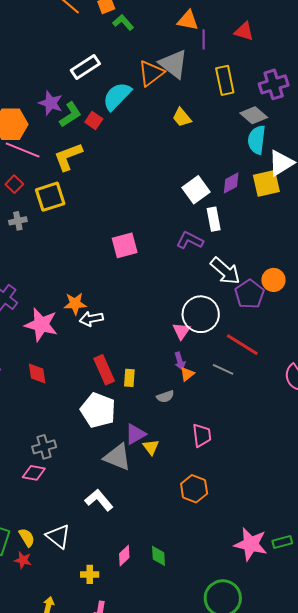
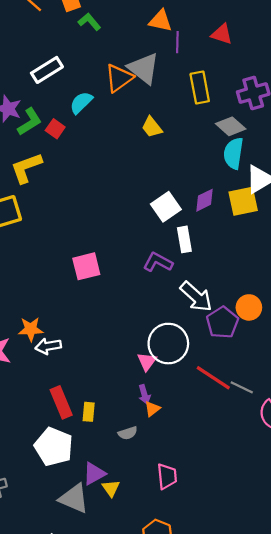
cyan semicircle: (117, 96) -> (81, 103), size x0.7
gray line: (223, 369) -> (242, 387), moved

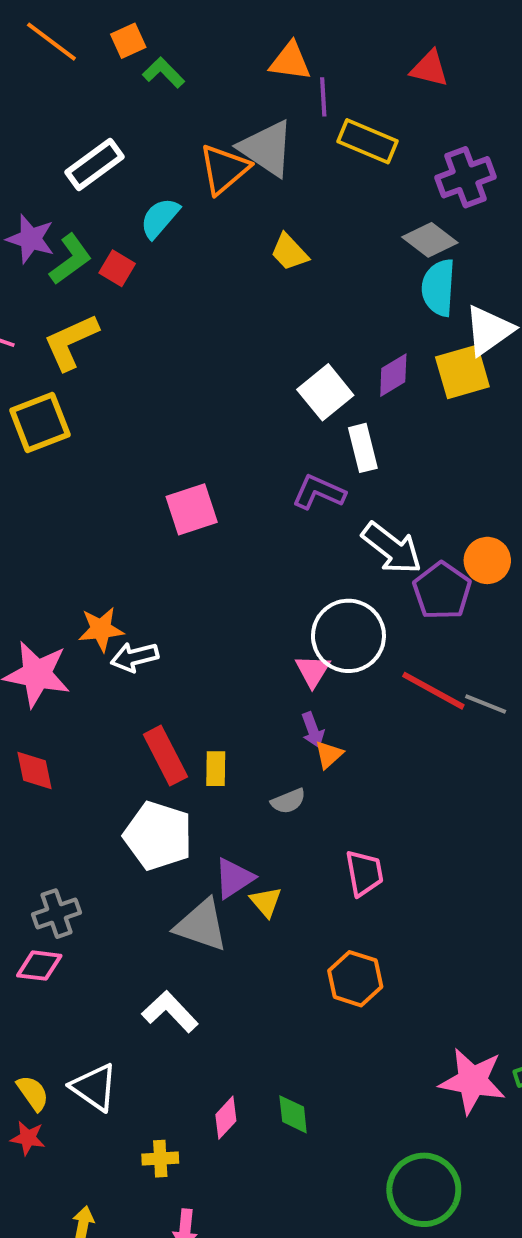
red triangle: (222, 34) -> (429, 69), moved
yellow rectangle: (200, 88) -> (368, 141), moved, turned -52

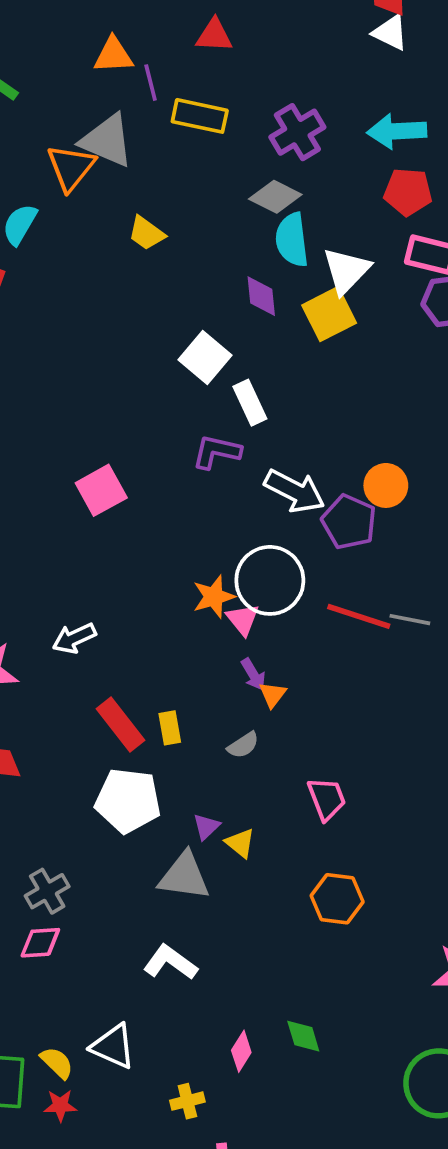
red triangle: (429, 69) -> (214, 35), moved
purple diamond: (393, 375) -> (261, 296), moved, turned -54
orange star: (101, 629) -> (214, 597), moved
purple triangle: (234, 878) -> (206, 827), size x0.7

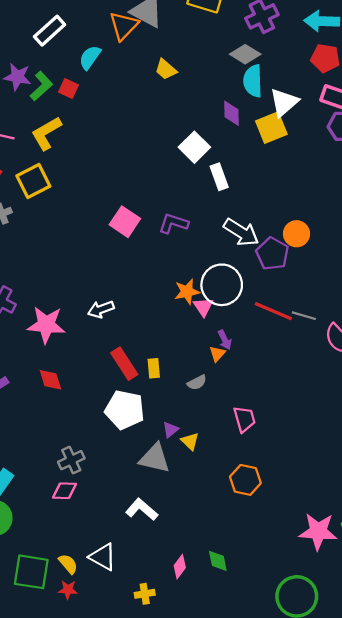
purple L-shape: (217, 452) -> (173, 223), moved
pink square: (101, 490) -> (125, 222), turned -32
purple arrow: (253, 674) -> (225, 340), moved

